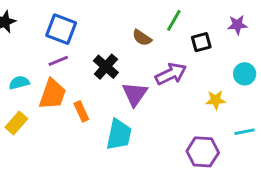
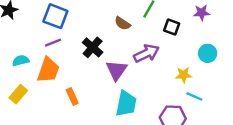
black square: (201, 42) -> (172, 27), turned 35
orange rectangle: (81, 111) -> (72, 96), moved
cyan line: (245, 132) -> (194, 96), moved, turned 35
cyan trapezoid: (119, 135) -> (126, 104), moved

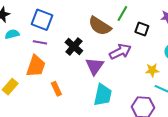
brown semicircle: (122, 23) -> (100, 26), size x1.6
purple line: (53, 43) -> (40, 42), turned 32
cyan semicircle: (21, 61) -> (12, 34), moved

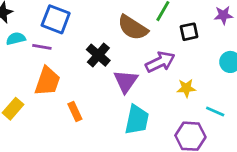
black square: (142, 29) -> (189, 32), turned -32
purple line: (40, 42) -> (42, 47), moved
yellow star: (152, 70) -> (186, 88), moved

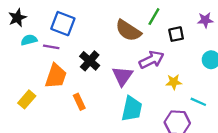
black cross: (98, 55) -> (90, 61), moved

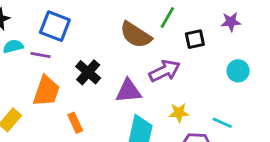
purple triangle: (122, 76) -> (128, 91), turned 50
yellow star: (174, 82) -> (179, 113), moved

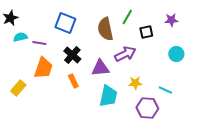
blue square: (55, 26) -> (65, 23), moved
brown semicircle: (136, 35) -> (105, 29), turned 45
orange rectangle: (75, 123) -> (73, 81), moved

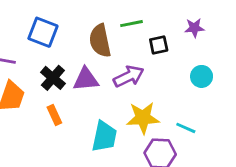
green line: (127, 17) -> (132, 24), turned 49
purple triangle: (100, 68) -> (86, 79), moved
yellow star: (135, 83) -> (143, 118), size x1.6

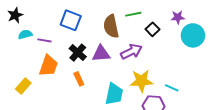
black square: (159, 45) -> (153, 29), turned -32
cyan circle: (202, 76) -> (193, 35), moved, size x1.5

